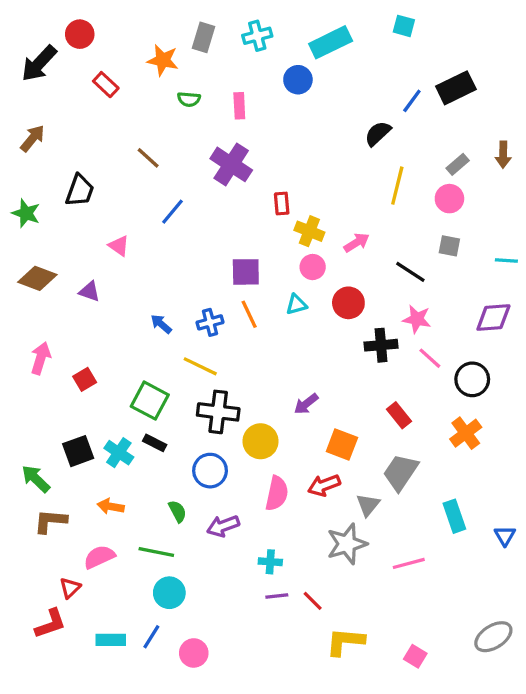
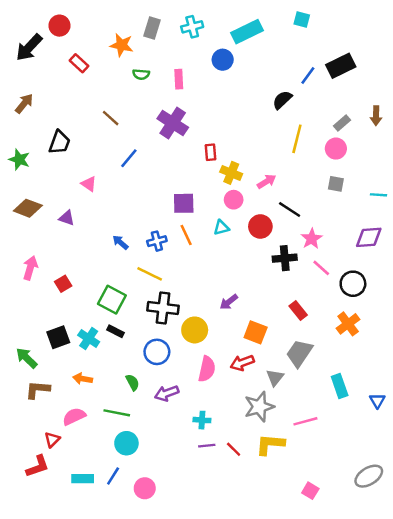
black line: (410, 272) -> (290, 209), moved
pink star: (417, 319) -> (312, 239), turned 30
yellow L-shape: (345, 642) -> (270, 444), moved

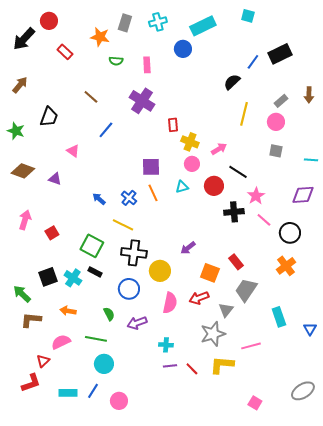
blue cross: (157, 241) -> (129, 198), turned -35
red rectangle: (298, 310) -> (236, 262), moved

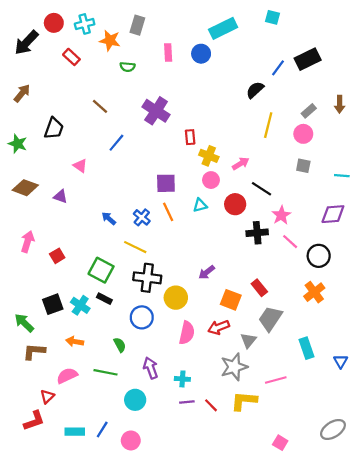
cyan cross: (158, 22) -> (85, 24), moved
pink rectangle: (147, 65) -> (168, 53), moved
purple arrow: (137, 323) -> (151, 368), moved, turned 90
cyan circle: (104, 364) -> (135, 400), moved

